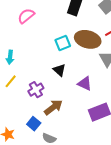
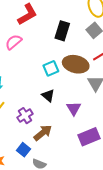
purple triangle: (85, 83) -> (74, 108), turned 35

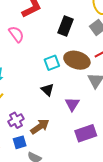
pink semicircle: (14, 42) -> (16, 34), turned 90
purple cross: (25, 116) -> (16, 120), moved
blue square: (24, 150) -> (20, 142), turned 32

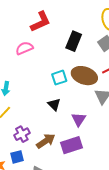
pink semicircle: (16, 34) -> (24, 48), turned -78
purple rectangle: (86, 133) -> (72, 145), moved
blue square: (20, 142) -> (17, 157), moved

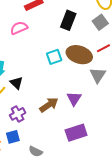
black triangle: (54, 104) -> (16, 83), moved
brown arrow: (46, 141) -> (49, 105), moved
purple rectangle: (72, 145) -> (76, 133), moved

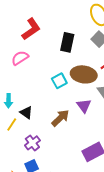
purple triangle: (74, 99) -> (84, 106), moved
brown arrow: (49, 105) -> (60, 118), moved

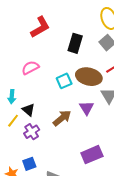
pink semicircle: (20, 58) -> (30, 68), moved
purple cross: (32, 143) -> (32, 132), moved

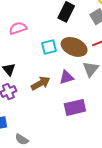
purple triangle: (86, 108) -> (66, 77), turned 35
purple rectangle: (92, 155) -> (75, 107), moved

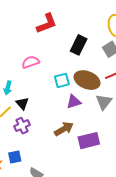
purple triangle: (66, 77) -> (74, 102), moved
brown arrow: (41, 83) -> (64, 129), moved

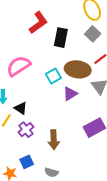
red L-shape: (47, 24) -> (38, 23), moved
pink semicircle: (31, 62) -> (19, 66), size x1.4
brown arrow: (64, 129) -> (54, 140), moved, turned 132

